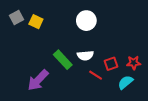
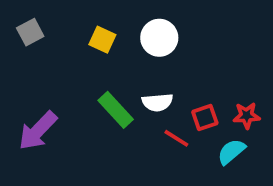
yellow square: (36, 22) -> (102, 40), moved
purple arrow: (38, 80) -> (38, 131), moved

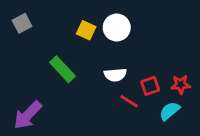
yellow square: (102, 40) -> (86, 30), moved
green rectangle: (116, 110) -> (62, 69), moved
purple arrow: (38, 131) -> (28, 115), moved

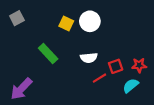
red line: (129, 101) -> (100, 78), turned -64

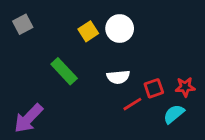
yellow square: (66, 23) -> (88, 31), turned 32

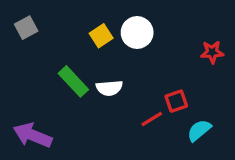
white semicircle: (118, 77) -> (109, 88), moved
red star: (185, 87) -> (212, 52), moved
purple arrow: (28, 118) -> (33, 135), turned 68

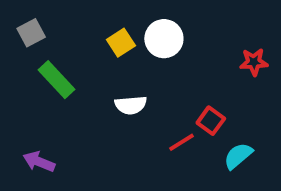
green rectangle: (73, 81) -> (56, 80), moved
red square: (176, 101) -> (211, 121), turned -35
purple arrow: (33, 135) -> (39, 162), size x0.7

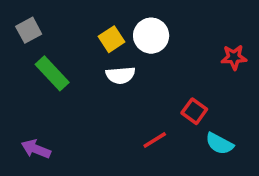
white semicircle: (131, 105) -> (121, 75), moved
red line: (182, 142) -> (155, 140), moved
cyan semicircle: (238, 156) -> (219, 144), turned -112

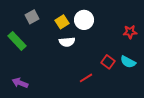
gray square: (29, 30) -> (32, 17), moved
green rectangle: (52, 73) -> (17, 41), moved
cyan semicircle: (219, 144) -> (128, 62), moved

